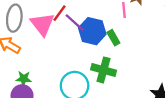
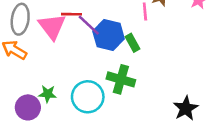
red line: (59, 13) -> (72, 14), turned 54
green star: (24, 79) -> (48, 94), moved

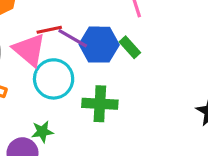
green cross: (121, 79) -> (100, 104), moved
cyan circle: (88, 97) -> (54, 79), moved

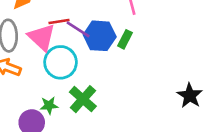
green rectangle: (130, 47) -> (125, 39), turned 66
green cross: (100, 104) -> (83, 99), moved, turned 36

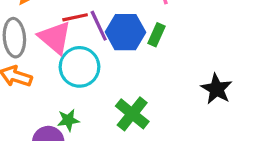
purple line: (78, 29) -> (99, 26), turned 35
black star: (190, 96) -> (217, 89), moved
green cross: (83, 99) -> (132, 114), moved

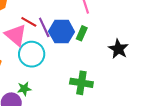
red line: (75, 17) -> (29, 22), turned 42
black star: (217, 89) -> (118, 49), moved
green cross: (132, 114) -> (81, 83), moved, turned -30

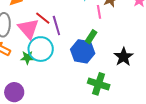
blue hexagon: (62, 32) -> (83, 51), moved
green cross: (81, 83) -> (99, 84), moved
green star: (24, 89) -> (27, 58), moved

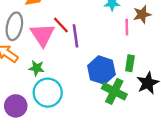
green rectangle: (91, 37) -> (130, 63), moved, turned -32
cyan circle: (41, 49) -> (48, 93), moved
green cross: (99, 84) -> (114, 91), moved

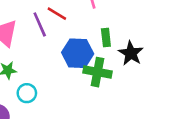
red line: (61, 25) -> (57, 14), moved
cyan circle: (48, 93) -> (27, 93), size x0.6

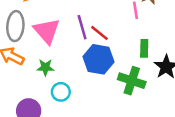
red line: (57, 14) -> (99, 33), moved
blue hexagon: (78, 53) -> (98, 59), moved

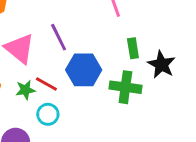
red line: (99, 33) -> (46, 84), moved

